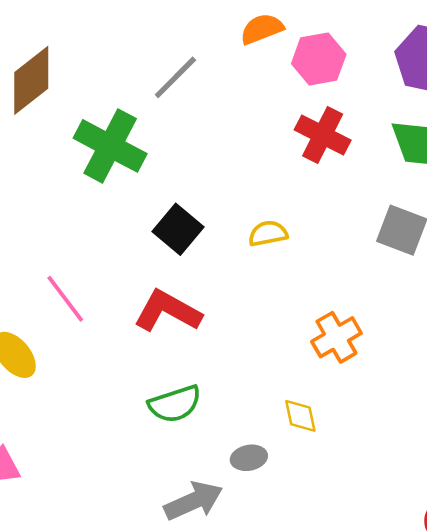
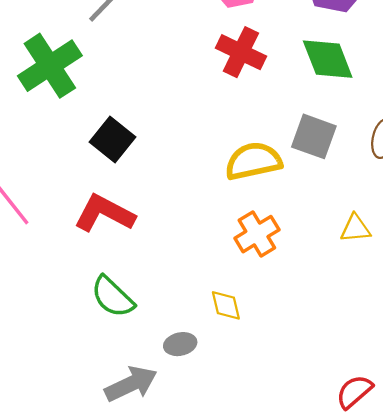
green cross: (110, 146) -> (50, 66), turned 30
yellow semicircle: (268, 233) -> (253, 161), moved, size x1.6
green semicircle: (175, 404) -> (113, 297), turned 63

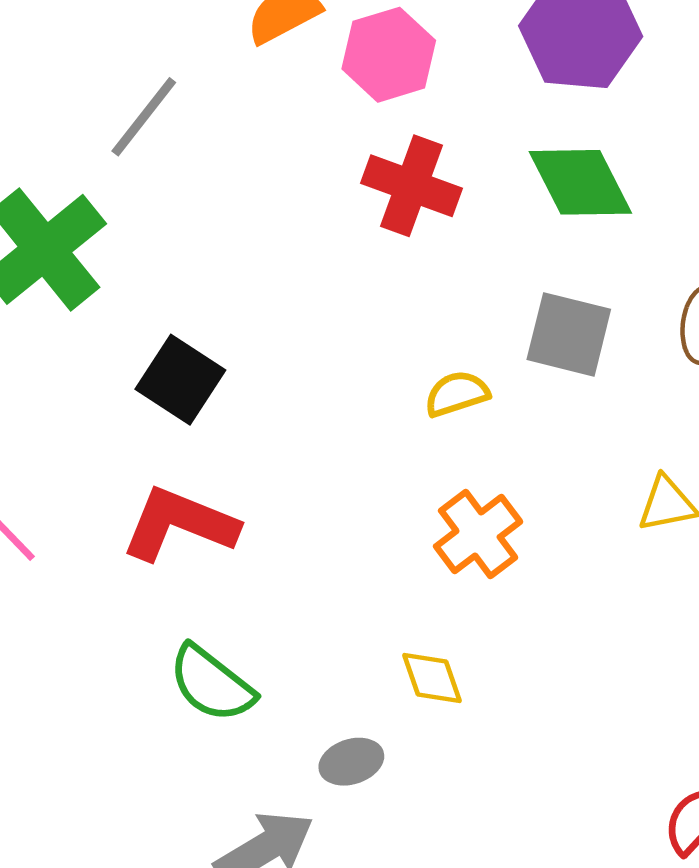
yellow semicircle: (253, 161) -> (457, 394), size x0.6

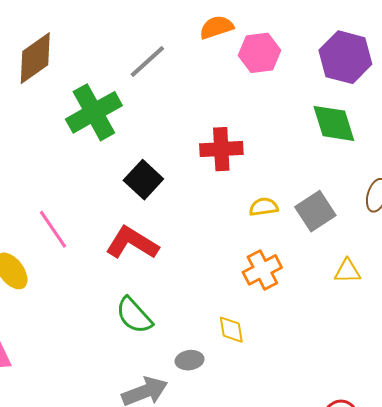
red cross: (412, 186) -> (221, 149), moved, turned -33
gray square: (569, 334) -> (315, 211), moved, turned 33

